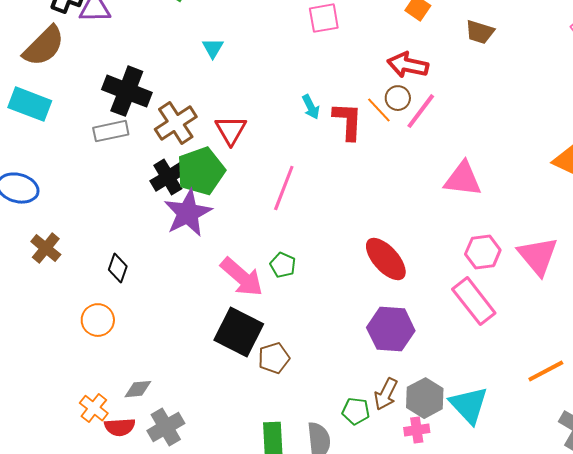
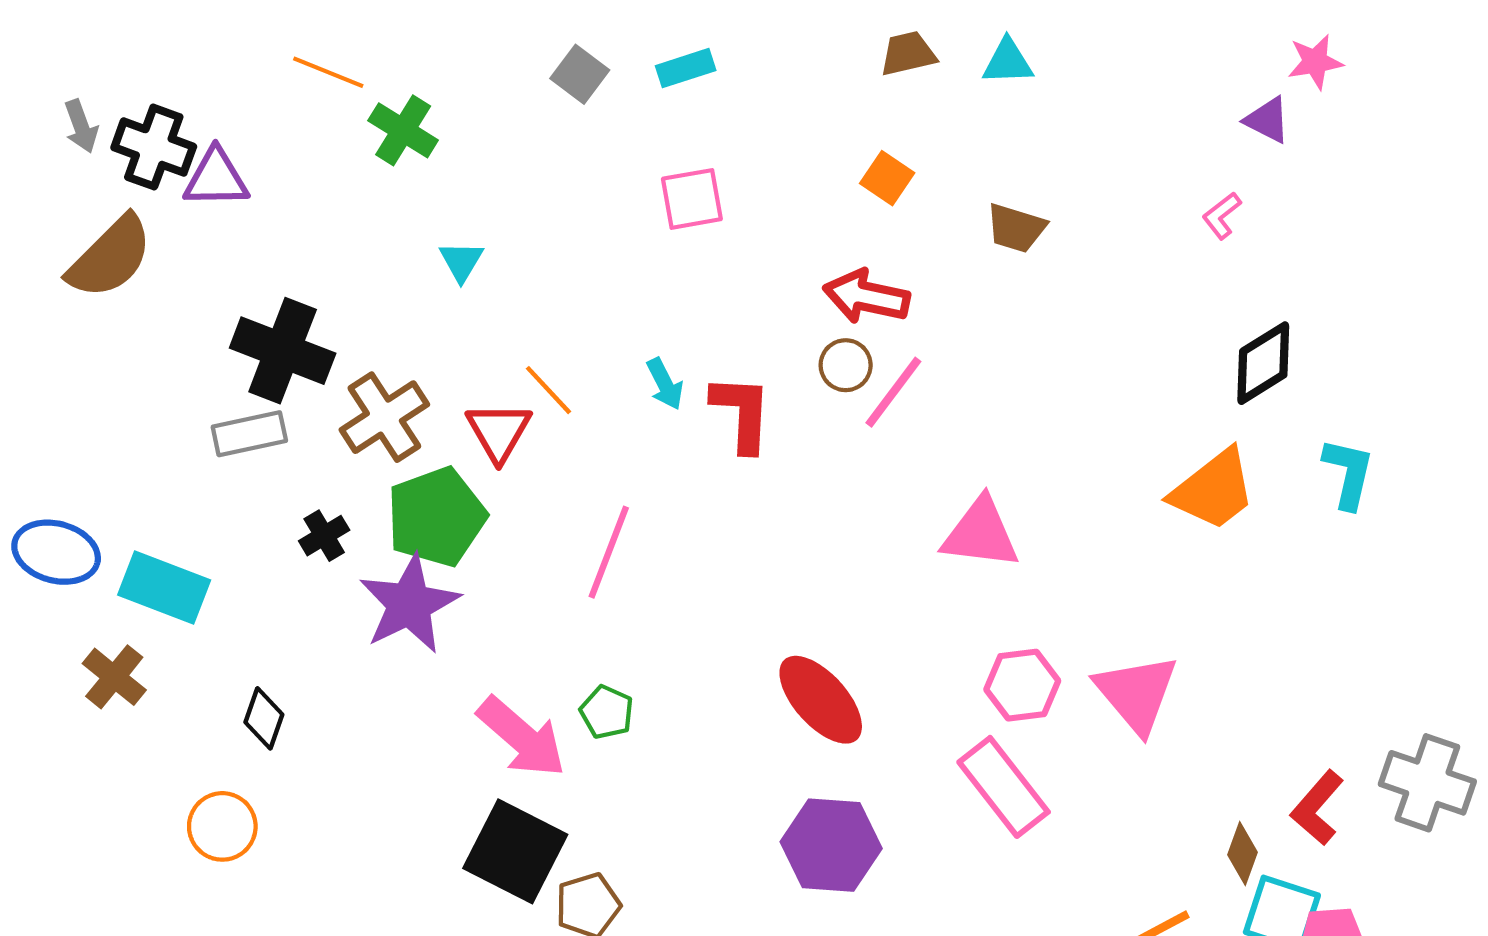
cyan rectangle: (30, 104) -> (164, 587), moved
orange line: (379, 110) -> (549, 390), moved
black cross: (168, 177) -> (324, 536), moved, size x0.7

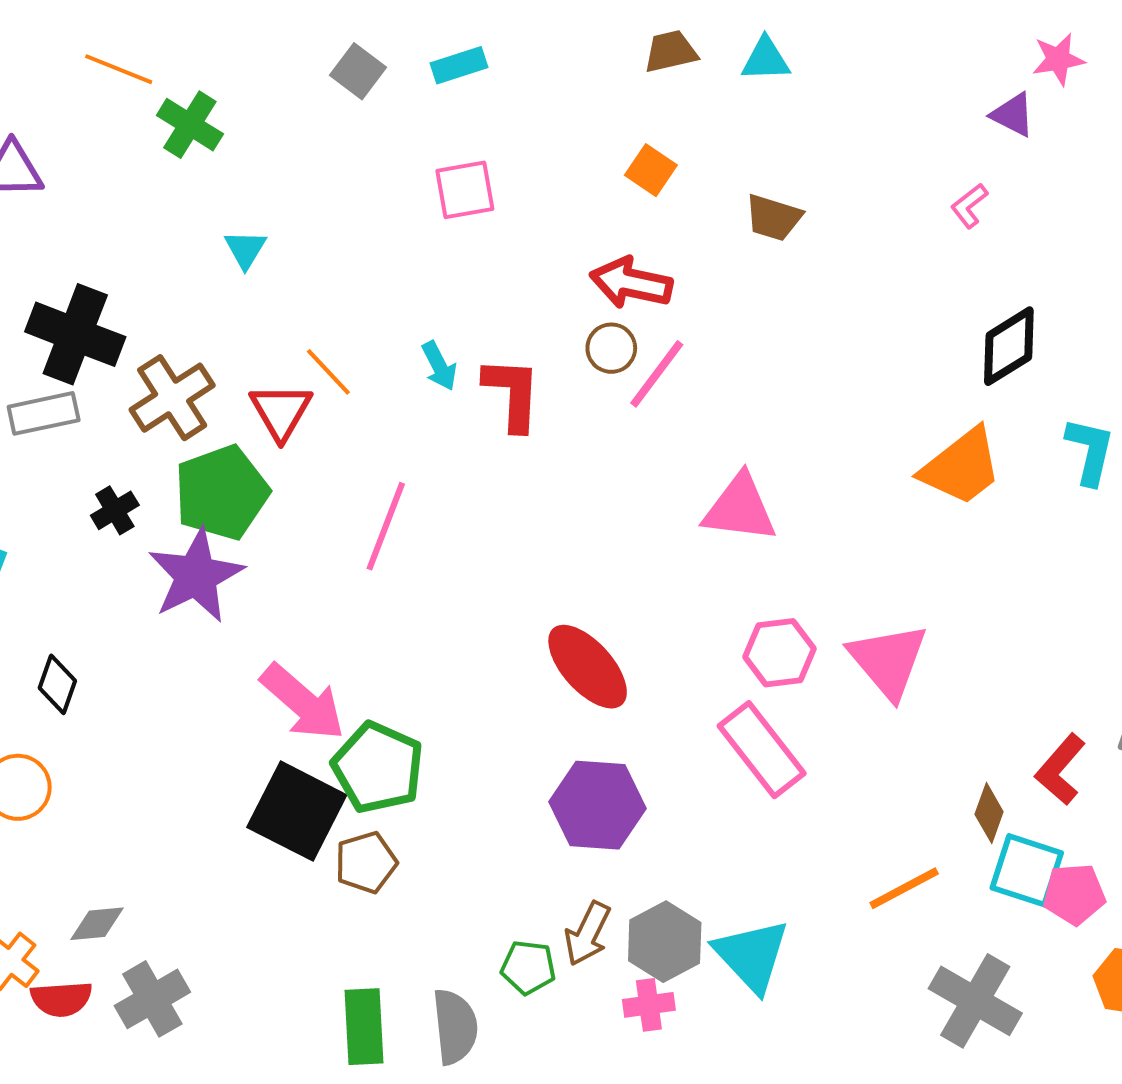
green pentagon: (607, 712) -> (378, 768), moved, size x1.8

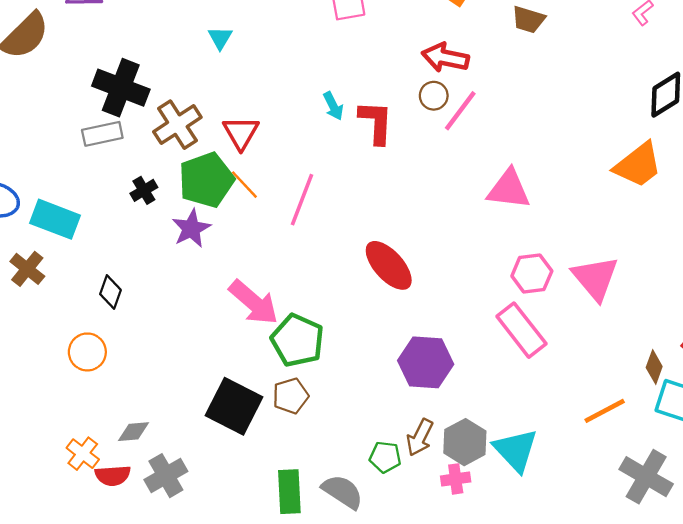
orange line: (328, 372) -> (244, 185), moved
purple star: (196, 576) -> (191, 228), size x0.7
red ellipse: (588, 667) -> (389, 265), moved
black square: (297, 811) -> (234, 406), moved
gray semicircle: (455, 1027) -> (342, 492), turned -51

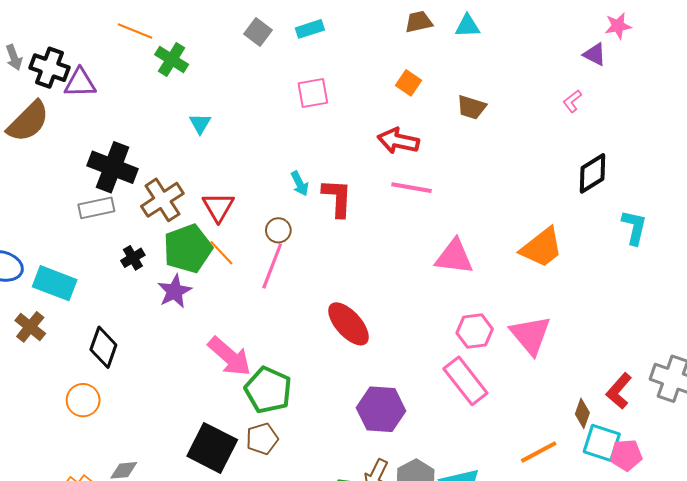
brown circle: (434, 96) -> (278, 230), moved
pink line: (460, 111) -> (412, 188), turned 63
orange trapezoid: (638, 165) -> (542, 248), moved
black diamond: (110, 292) -> (103, 347), size x1.4

